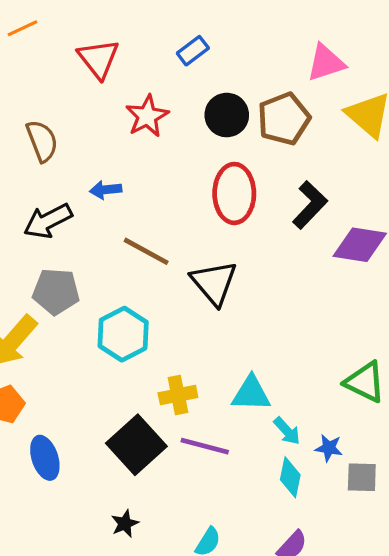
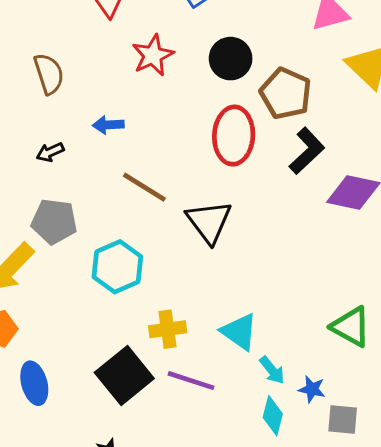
brown pentagon: (284, 119) -> (286, 93), moved, turned -30
black arrow: (48, 221) -> (50, 152), size x0.6
cyan triangle: (251, 394) -> (239, 332), turned 30

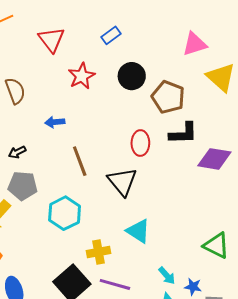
red ellipse: (234, 136) -> (140, 143), moved, size x0.7
black L-shape: (307, 151) -> (183, 133), turned 44
black arrow: (50, 152) -> (17, 152), moved
brown line: (144, 187) -> (80, 161), turned 40
cyan triangle: (239, 332) -> (138, 231), moved

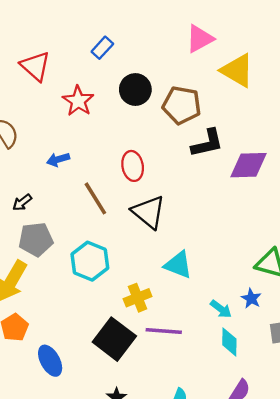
red ellipse: (140, 143) -> (133, 166), moved
blue star: (193, 287) -> (251, 298), moved, turned 30

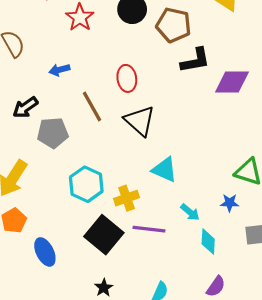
black arrow: (22, 202) -> (25, 107), size x1.4
gray pentagon: (36, 239) -> (53, 133), moved
cyan hexagon: (90, 261) -> (86, 184), moved
blue star: (251, 298) -> (230, 203), turned -30
cyan arrow: (221, 309) -> (190, 212), moved

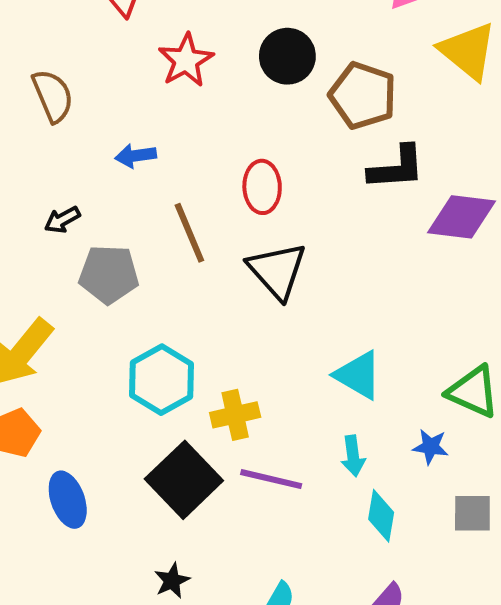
black arrow: (25, 107) -> (62, 220), size x0.7
cyan triangle: (165, 170) -> (358, 375), moved
cyan arrow: (190, 212) -> (353, 456), turned 36

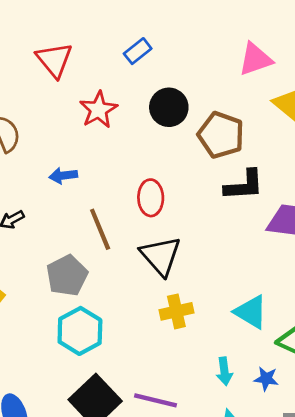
gray pentagon: (109, 274) -> (67, 276), moved, turned -30
cyan triangle: (358, 375) -> (251, 312), moved
yellow cross: (235, 415) -> (176, 311), moved
cyan arrow: (353, 456) -> (224, 371), moved

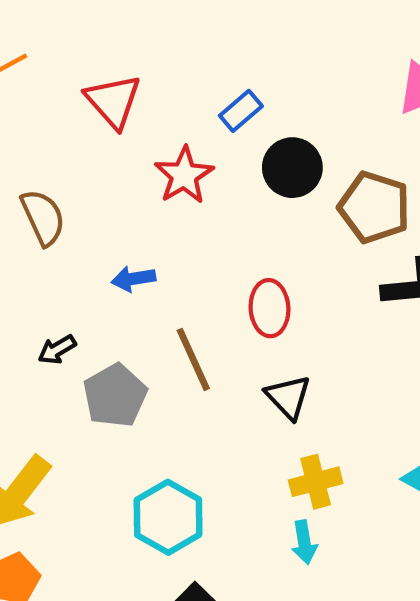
blue rectangle: (138, 51) -> (241, 111), moved
black triangle: (161, 256) -> (288, 397), size x0.7
gray pentagon: (67, 276) -> (115, 396), moved
cyan arrow: (224, 371) -> (304, 542), moved

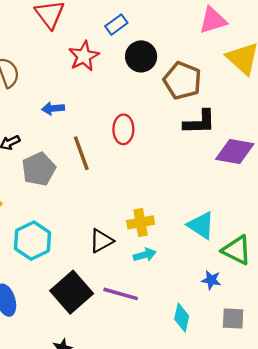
black triangle: (288, 397) -> (101, 241), moved, turned 40
cyan hexagon: (168, 517) -> (33, 241), moved
cyan arrow: (304, 542) -> (145, 255), moved, turned -100

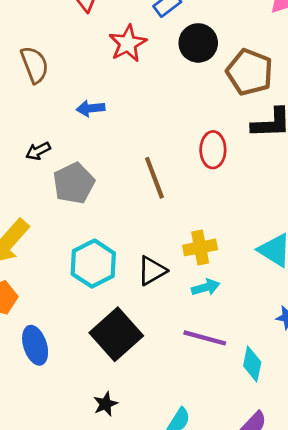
red ellipse: (123, 129) -> (213, 150), moved
brown line: (81, 153) -> (154, 178), moved
cyan hexagon: (33, 241) -> (93, 264), moved
purple line: (121, 294) -> (205, 338), moved

